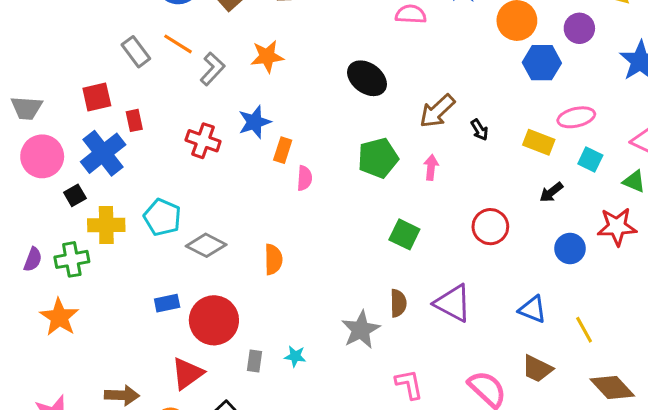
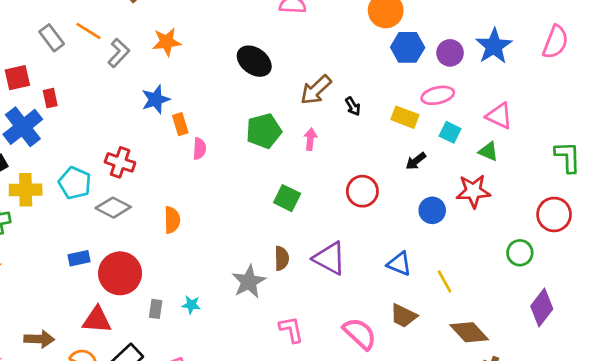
purple circle: (579, 28) -> (450, 53), moved
red cross: (203, 141) -> (120, 162), moved
orange rectangle: (283, 150) -> (180, 124), turned -35
red triangle: (187, 373) -> (97, 320), turned 40

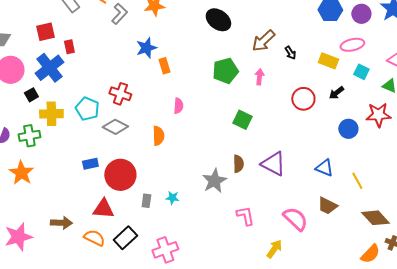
pink semicircle: (199, 149) -> (178, 106), moved
red circle: (362, 191) -> (303, 99), moved

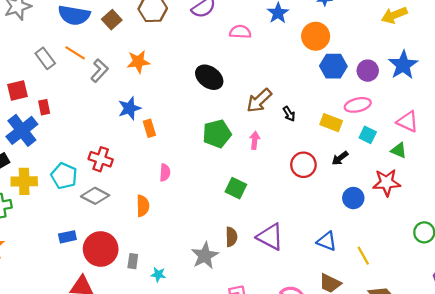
gray rectangle: (146, 201) -> (133, 261), moved

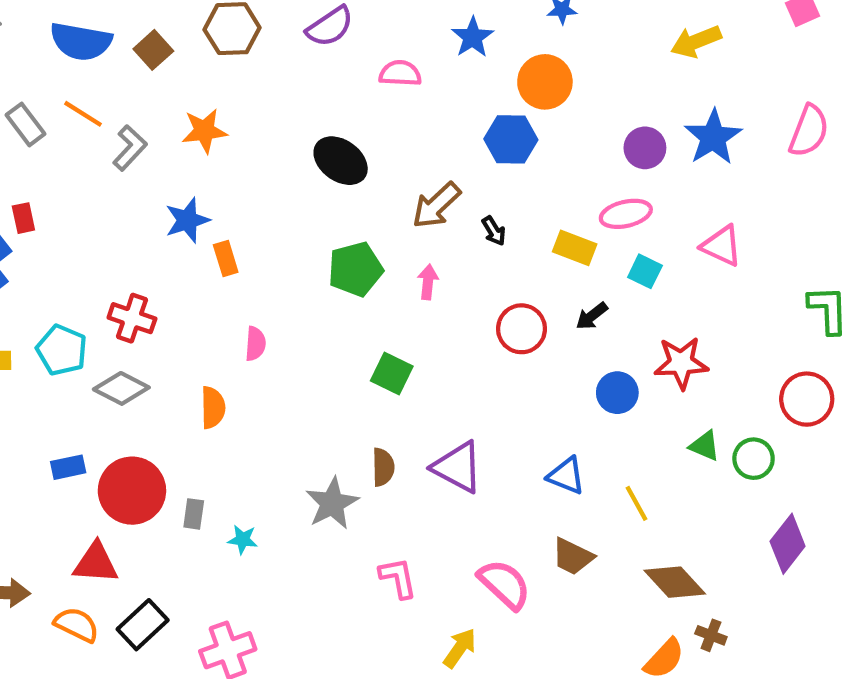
blue hexagon: (333, 66) -> (511, 139), moved
green triangle: (399, 150) -> (705, 446), moved

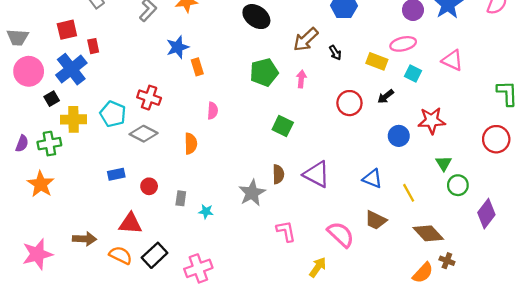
green triangle: (705, 446) -> (444, 163), turned 35
green circle: (754, 459) -> (458, 185), moved
red circle: (132, 491) -> (149, 186), size x0.5

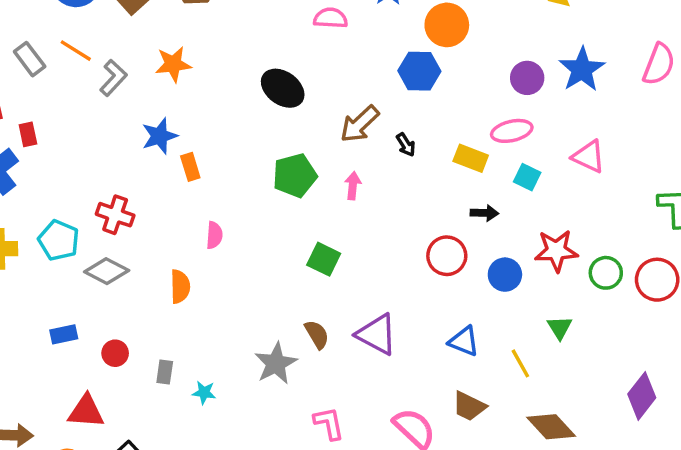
black arrow: (386, 96) -> (484, 213), turned -140
red circle: (349, 103) -> (447, 256), moved
green triangle: (444, 163) -> (560, 328), moved
brown semicircle: (278, 174) -> (317, 334), turned -30
green circle: (458, 185) -> (606, 273), moved

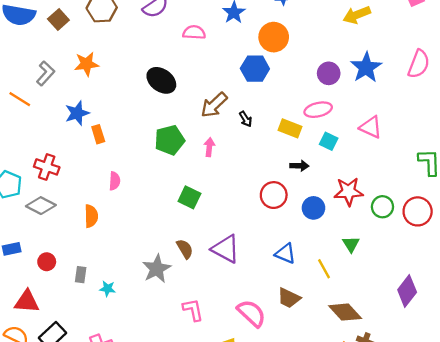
orange line: (76, 51) -> (20, 99), moved

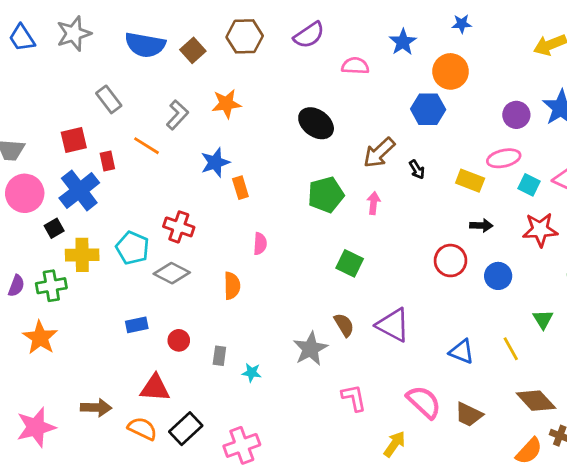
cyan square: (329, 141) -> (529, 185), moved
red star: (349, 192) -> (540, 230), moved
blue triangle: (285, 254) -> (462, 352), moved
brown trapezoid: (289, 298) -> (469, 415), moved

